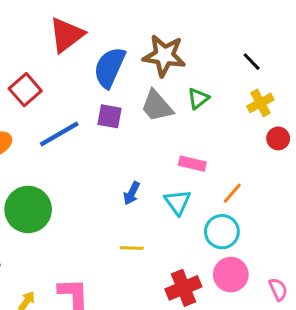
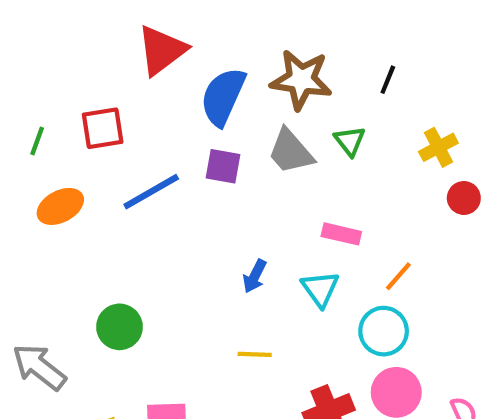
black line: (252, 62) -> (388, 80), moved, turned 66
red square: (25, 90) -> (103, 128), turned 32
green triangle: (198, 99) -> (350, 141), turned -30
green circle: (28, 209) -> (119, 327), moved, size x0.7

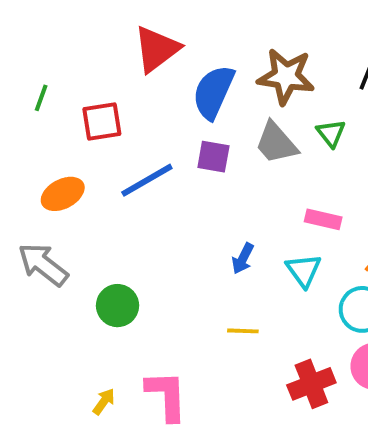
green line: (37, 141) -> (41, 98), moved
gray arrow: (39, 367) -> (43, 264), moved

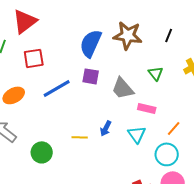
red triangle: (157, 49) -> (25, 21), moved
green triangle: (331, 133) -> (156, 73), moved
gray trapezoid: (276, 143) -> (123, 88), moved
yellow line: (243, 331) -> (80, 137), moved

